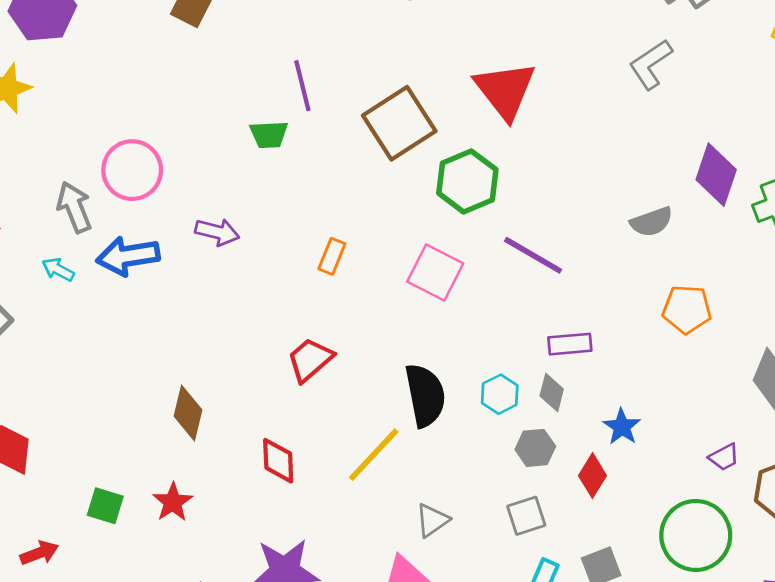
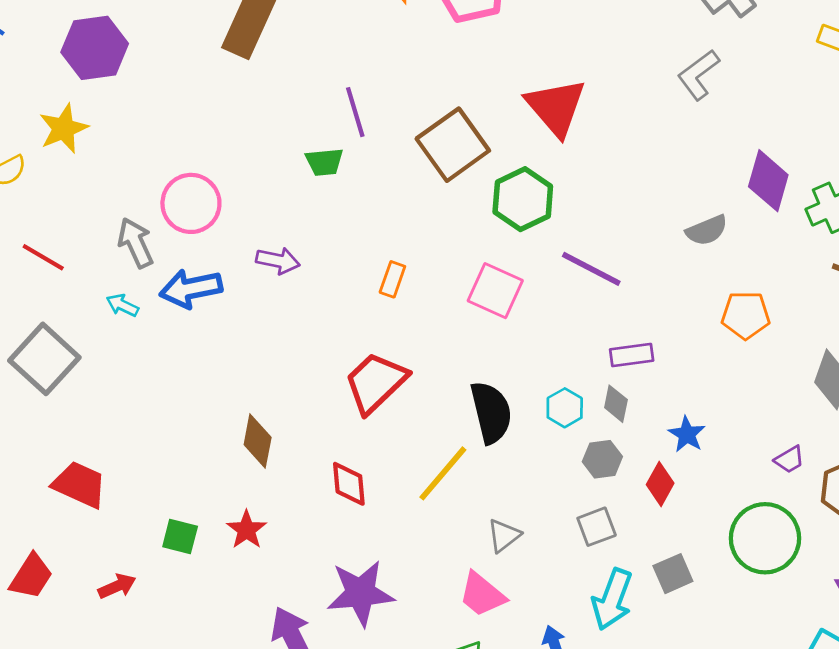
red trapezoid: (310, 360) -> (376, 383), size x1.4

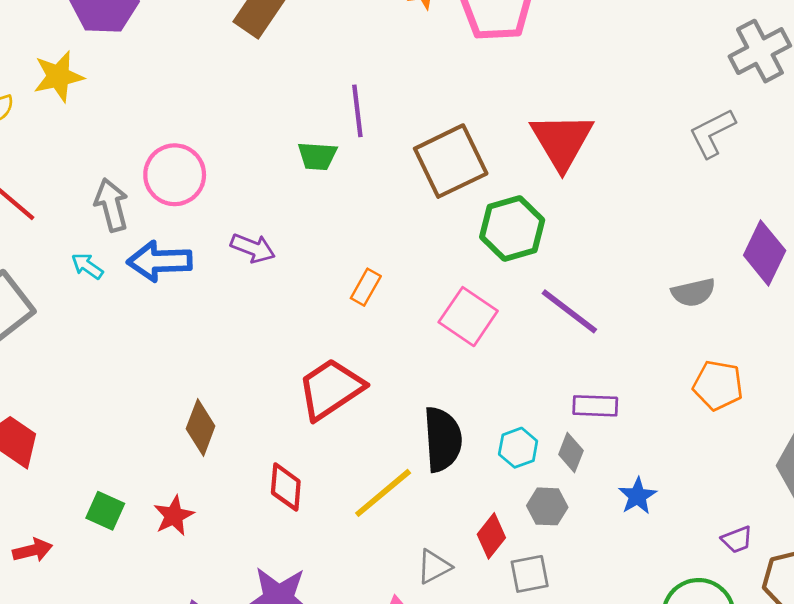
red diamond: (660, 484) -> (491, 536), moved

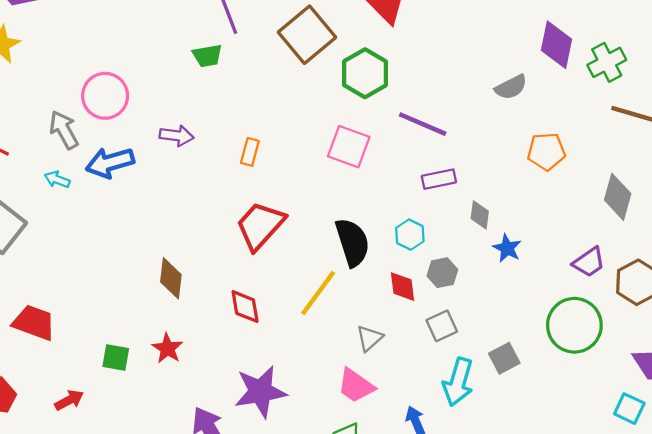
orange rectangle: (366, 287) -> (250, 152), moved
purple rectangle: (595, 406) -> (439, 179), moved
gray diamond: (571, 453) -> (480, 215), moved
red diamond: (491, 536) -> (402, 287), moved, turned -32
purple trapezoid: (737, 540) -> (589, 262), size x1.4

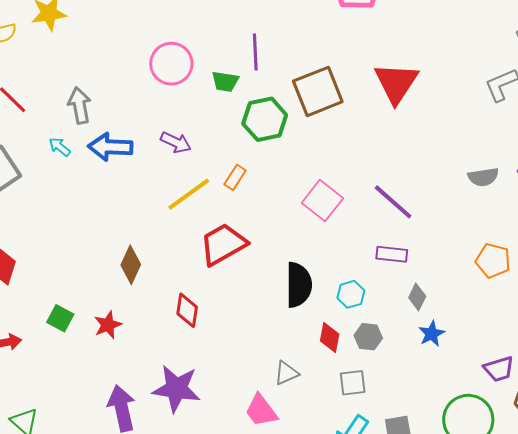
green hexagon: (365, 73) -> (265, 119), moved
gray semicircle: (511, 87) -> (483, 177), moved
pink circle: (105, 96) -> (171, 64), moved
yellow line: (318, 293) -> (189, 194), moved

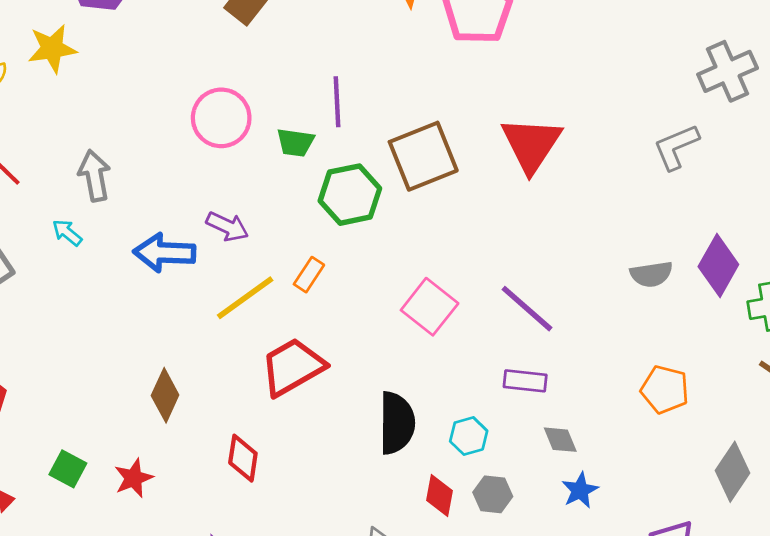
blue arrow: (110, 147) -> (164, 253), moved
gray diamond: (417, 297) -> (560, 440), turned -48

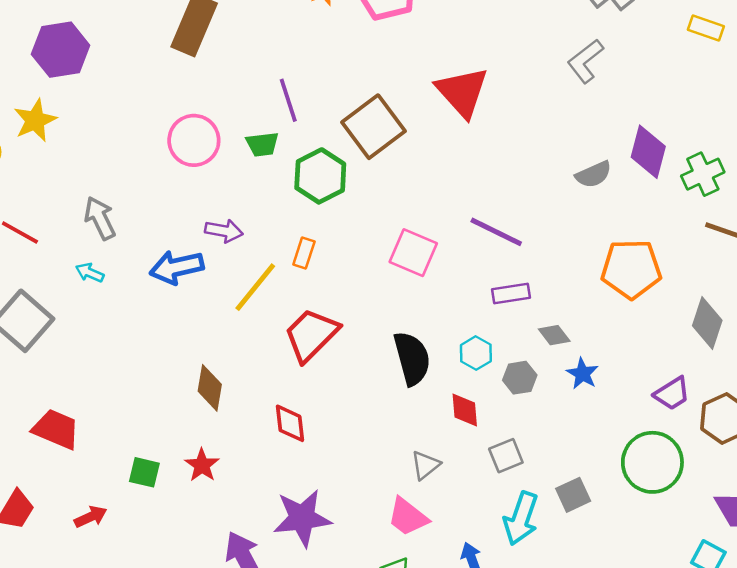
orange pentagon: (665, 390) -> (631, 269), size x1.4
gray hexagon: (493, 494) -> (520, 378), moved

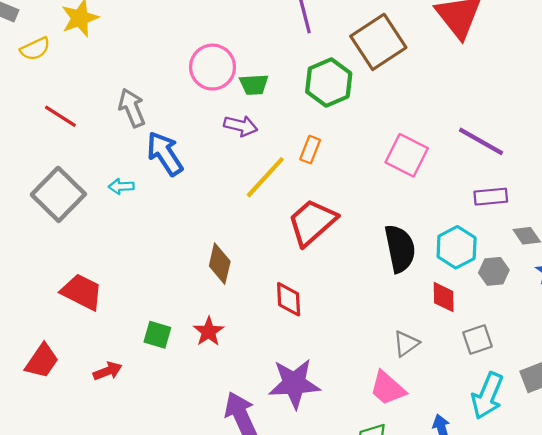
pink circle: (194, 140) -> (212, 67), moved
green trapezoid: (262, 144) -> (254, 85), moved
blue arrow: (177, 267) -> (165, 154), moved, turned 66
cyan arrow: (90, 273) -> (121, 186), moved, turned -30
cyan hexagon: (476, 353) -> (457, 247), size x1.4

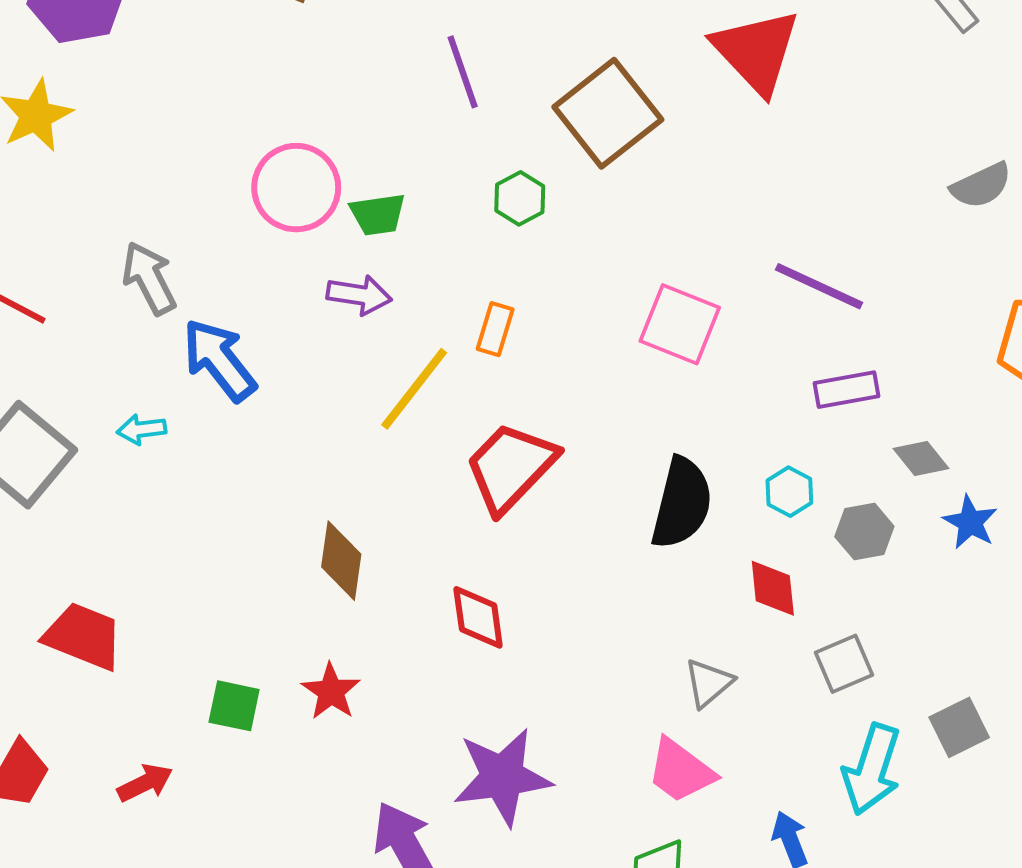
green hexagon: (329, 82) -> (520, 198), size x0.6
cyan hexagon: (457, 247) -> (789, 492), size x0.6
black semicircle: (400, 249) -> (682, 503), turned 30

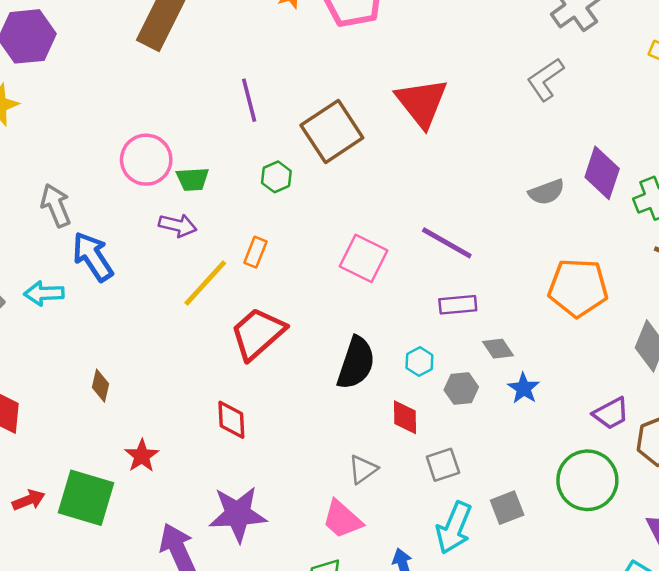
cyan arrow: (142, 429) -> (44, 293), size x1.4
brown diamond: (341, 561) -> (100, 386), moved, size x0.7
green square: (234, 706) -> (86, 498), moved, size x1.8

